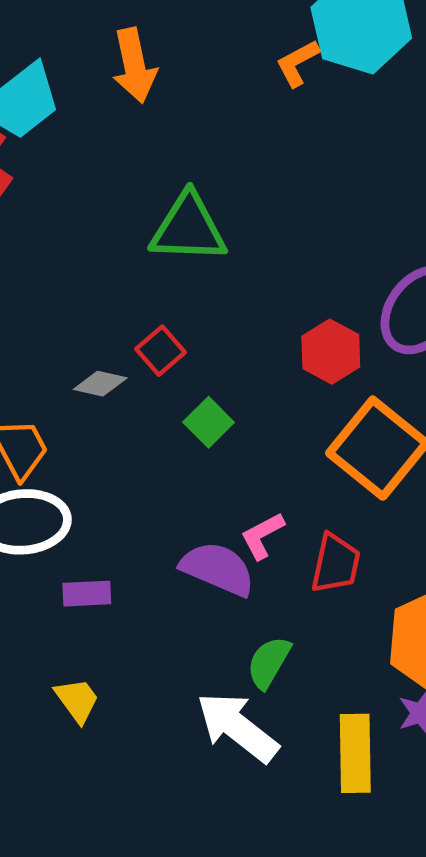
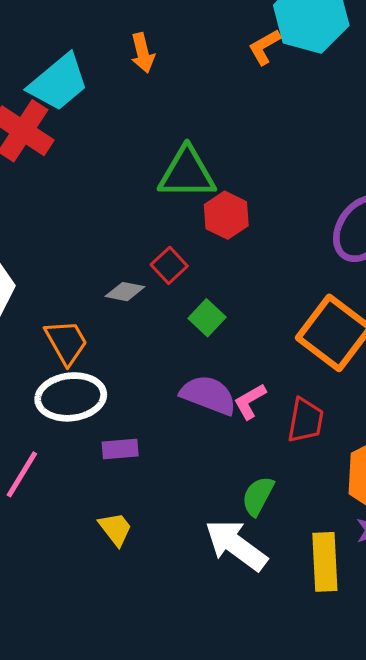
orange arrow: (134, 66) -> (143, 53), size x0.7
red hexagon: (331, 352) -> (226, 215), moved
purple semicircle: (218, 569) -> (208, 395), moved

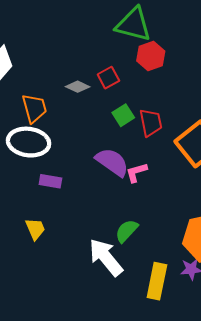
red trapezoid: (305, 420) -> (151, 123), moved, turned -36

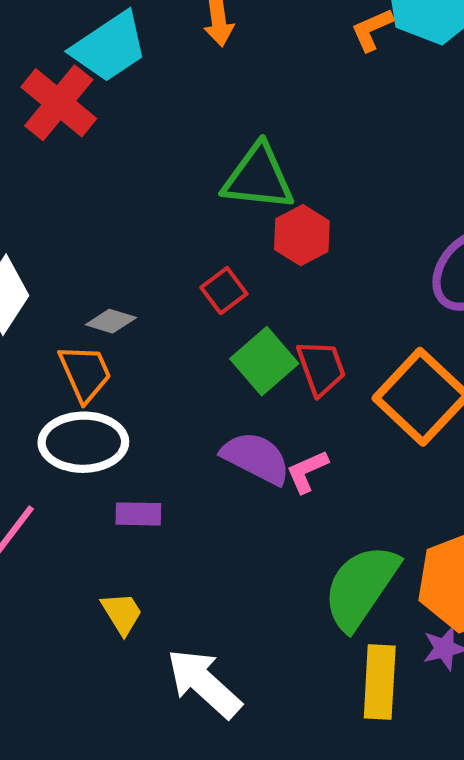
gray diamond: (78, 87) -> (111, 321), moved
green square: (123, 115) -> (264, 361), size x1.4
green semicircle: (127, 231) -> (361, 587), moved, size x1.8
white arrow: (106, 257) -> (204, 683), moved

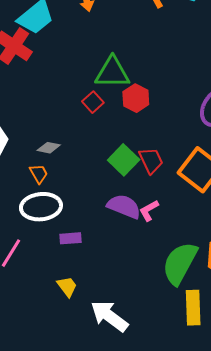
red square: (224, 291) -> (93, 102), moved
orange trapezoid: (85, 373) -> (39, 174), size x0.7

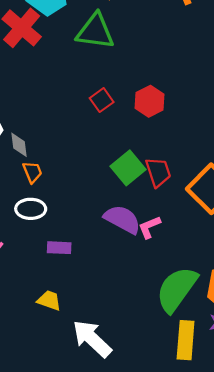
green triangle: (112, 73) -> (95, 31), moved
gray diamond: (49, 148) -> (19, 145), moved, turned 65
white ellipse: (41, 207) -> (31, 209), size x0.7
yellow trapezoid: (67, 287) -> (49, 300), turned -40

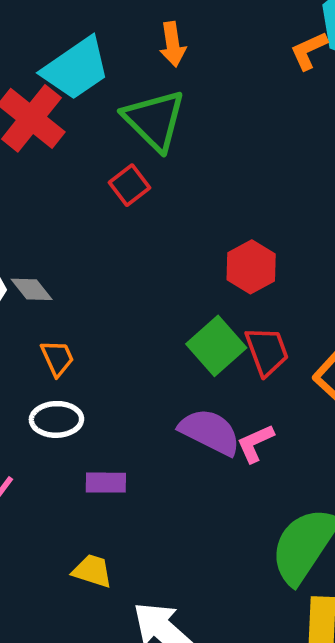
green triangle: (95, 31) -> (154, 120), turned 39
red square: (102, 100) -> (130, 185), moved
red hexagon: (150, 101) -> (251, 267), moved
gray diamond: (19, 145) -> (32, 289), moved, turned -30

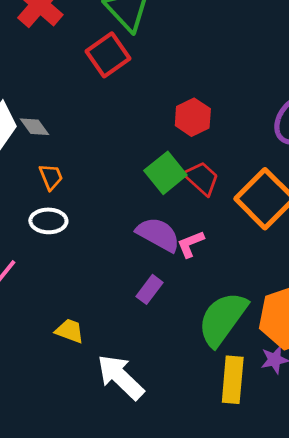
red square: (130, 185) -> (108, 55), size x1.5
red trapezoid: (267, 351) -> (202, 178), turned -30
purple rectangle: (106, 483) -> (149, 289), moved, turned -56

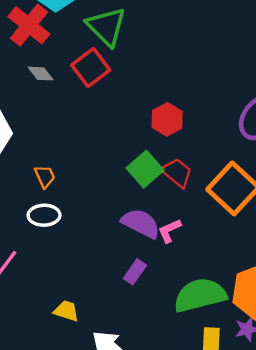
gray diamond: (34, 127) -> (41, 74), moved
green semicircle: (223, 319) -> (200, 295), turned 42

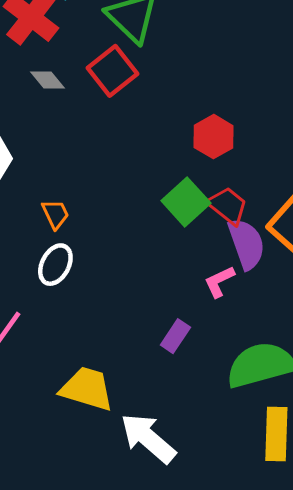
white ellipse: (44, 215) -> (55, 265), turned -60
purple semicircle: (141, 223) -> (246, 244), moved, turned 45
yellow trapezoid: (66, 311) -> (87, 389), size x1.6

